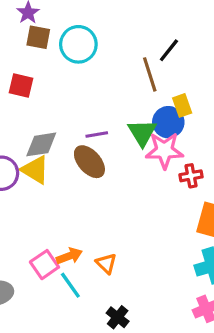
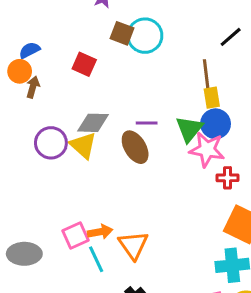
brown square: (38, 37) -> (122, 33), moved
black line: (169, 50) -> (231, 37), moved
yellow rectangle: (182, 105) -> (212, 98), moved
orange triangle: (106, 263) -> (133, 245), size x1.5

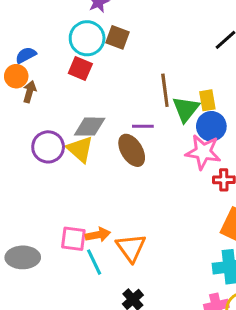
cyan circle: (145, 36) -> (87, 38), moved
brown line: (206, 76) -> (165, 90), moved
green triangle: (189, 129) -> (186, 109), moved
pink square: (75, 236) -> (73, 239), turned 32

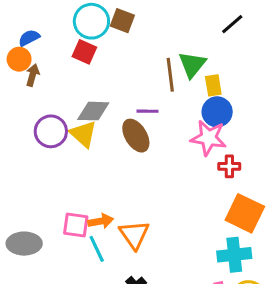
green triangle: (186, 109) -> (192, 65), moved

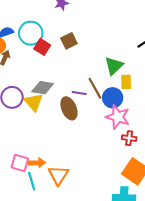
cyan circle: (91, 21) -> (31, 33), moved
brown square: (122, 21) -> (69, 41), moved, turned 35
brown line: (170, 75) -> (95, 88), moved, turned -30
blue circle: (217, 112) -> (113, 98), moved

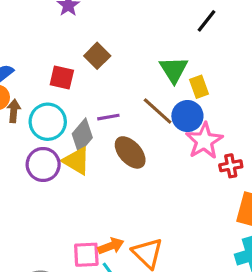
cyan circle: (31, 33) -> (48, 122), moved
gray diamond: (43, 88) -> (82, 136), turned -40
purple line: (79, 93) -> (108, 117), moved
pink star: (118, 117) -> (204, 141), turned -30

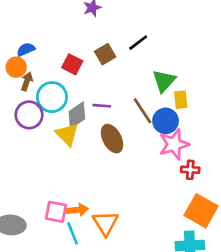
black line: (206, 21) -> (138, 43), moved
purple circle: (43, 164) -> (29, 115), moved

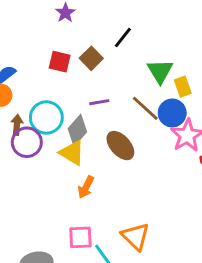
red square: (72, 64) -> (60, 62), moved
brown arrow: (27, 81) -> (17, 125), moved
purple line: (102, 106) -> (99, 102), moved
orange arrow: (77, 210) -> (86, 187), moved, turned 138

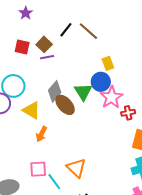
green triangle: (160, 71) -> (83, 92), moved
purple line: (99, 102) -> (47, 57), moved
brown line: (145, 108) -> (88, 31), moved
gray diamond: (77, 130) -> (55, 91), moved

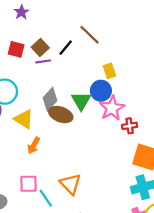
black line: (66, 30) -> (66, 48), moved
brown ellipse: (65, 105) -> (61, 115), turned -30

